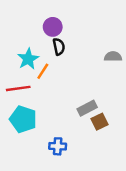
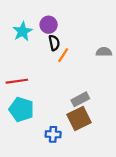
cyan star: (28, 59) -> (23, 31), moved
orange line: (43, 71) -> (63, 55), moved
brown square: (99, 122) -> (79, 118), moved, size x1.5

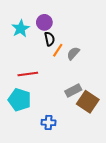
gray semicircle: (104, 52) -> (73, 53), moved, turned -48
red line: (17, 81) -> (28, 74), moved
brown square: (79, 118) -> (88, 102), moved, turned -30

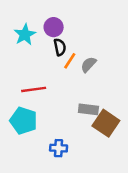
gray rectangle: (73, 90) -> (88, 109), turned 35

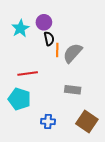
orange line: (70, 61) -> (57, 50), turned -32
gray semicircle: (88, 65) -> (73, 53), size x1.5
brown square: (106, 123) -> (87, 122), moved

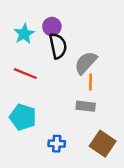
black semicircle: (49, 39) -> (58, 46), size x1.5
orange line: (57, 50) -> (91, 82), moved
red line: (28, 73) -> (25, 74), moved, turned 30

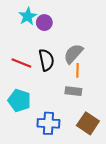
cyan star: (24, 34) -> (28, 16), moved
black semicircle: (58, 46) -> (46, 60), moved
blue cross: (57, 144) -> (48, 123), size x1.5

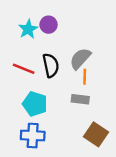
cyan star: (28, 16) -> (28, 29), moved
cyan pentagon: (19, 100) -> (35, 104), moved
blue cross: (48, 123) -> (33, 136), moved

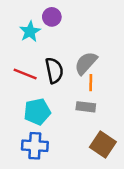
purple circle: (49, 25) -> (52, 17), moved
cyan pentagon: (35, 104) -> (37, 112), turned -30

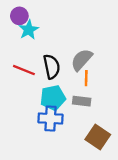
purple circle: (52, 17) -> (19, 16), moved
cyan pentagon: (37, 112) -> (53, 98), moved
blue cross: (35, 146) -> (50, 118), moved

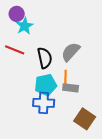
red line: (24, 70) -> (15, 50), moved
orange line: (86, 78) -> (66, 77), moved

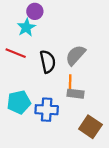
purple circle: (17, 14) -> (35, 11), moved
cyan pentagon: (46, 85) -> (19, 102), moved

